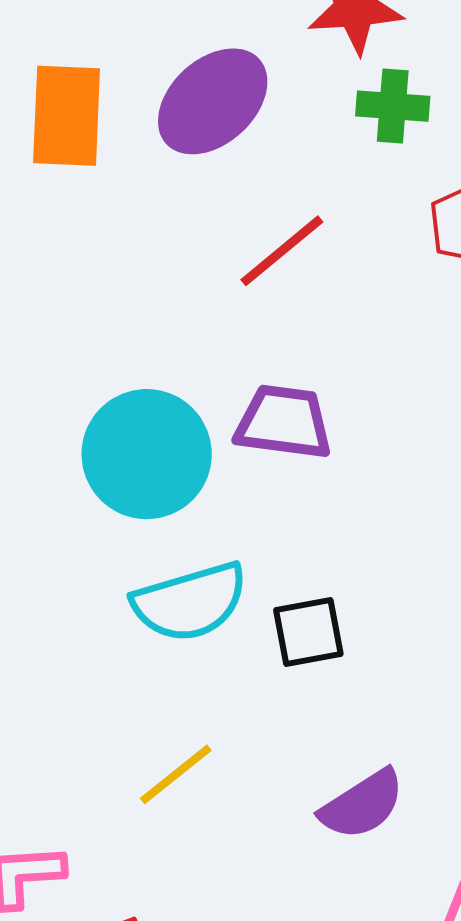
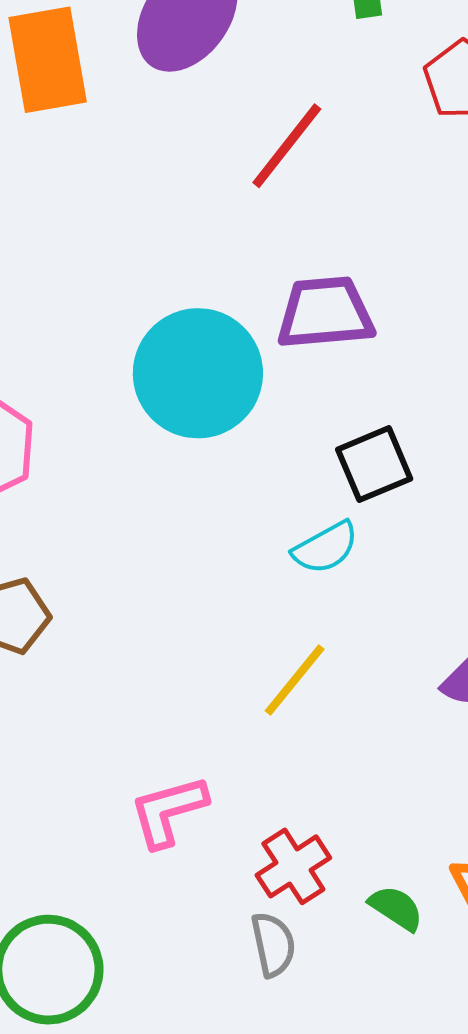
cyan semicircle: (190, 602) -> (325, 548), moved, size x0.6
black square: (308, 632) -> (374, 464), moved

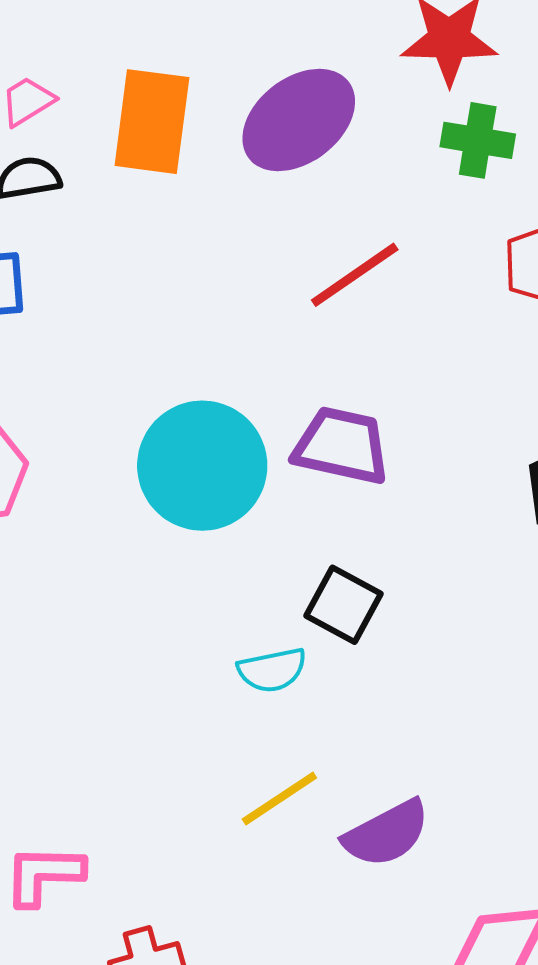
black square: (374, 464) -> (343, 605), turned 34
yellow line: (295, 680) -> (279, 798), moved

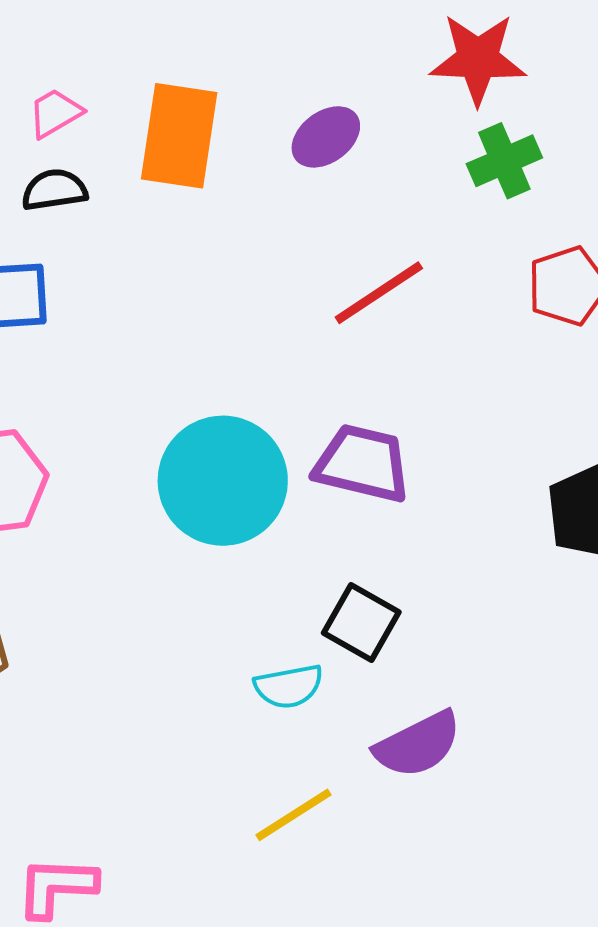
purple ellipse: (299, 120) -> (326, 137), size x0.6
green cross: (478, 140) -> (504, 161), turned -34
purple semicircle: (386, 833) -> (418, 744), moved

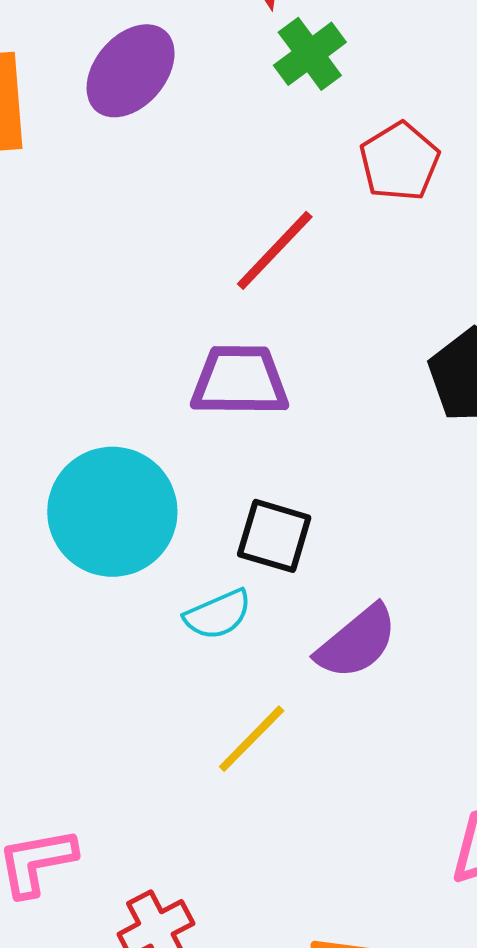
purple ellipse: (326, 137) -> (131, 71), size x1.4
red line: (379, 293) -> (275, 250), moved
cyan circle: (223, 481) -> (112, 512), moved

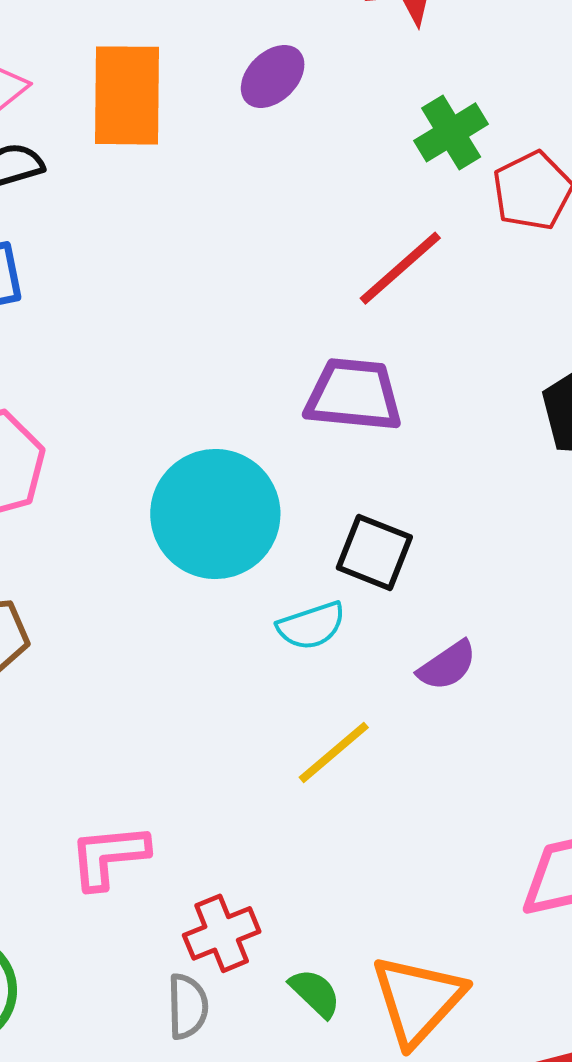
green cross: (310, 54) -> (451, 132), moved
purple ellipse: (131, 71) -> (273, 76), size x0.7
purple semicircle: (357, 642) -> (447, 666), size x0.7

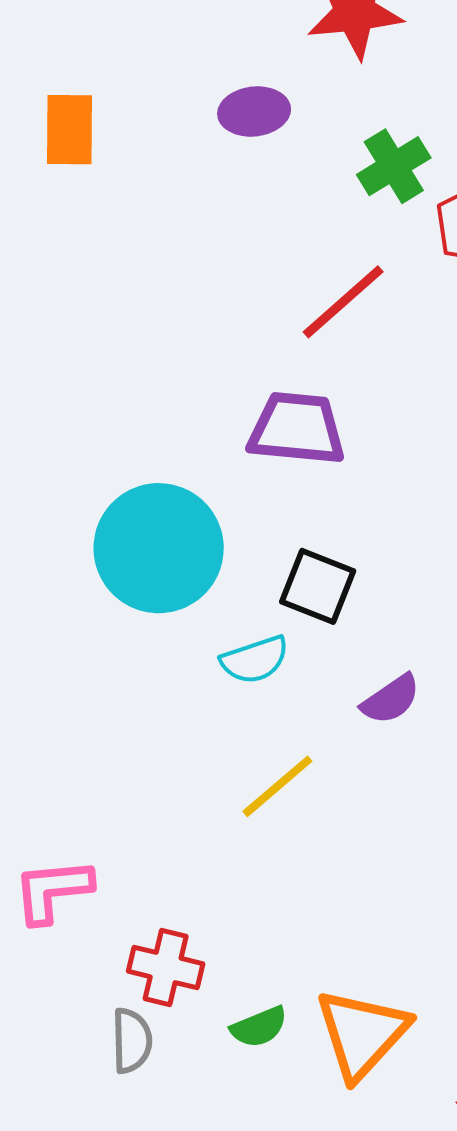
purple ellipse: (273, 76) -> (254, 112), moved, turned 38
orange rectangle: (127, 95) -> (70, 130), size x0.7
red cross: (222, 933) -> (166, 967), turned 36
green semicircle: (315, 993) -> (259, 1027), turned 114

